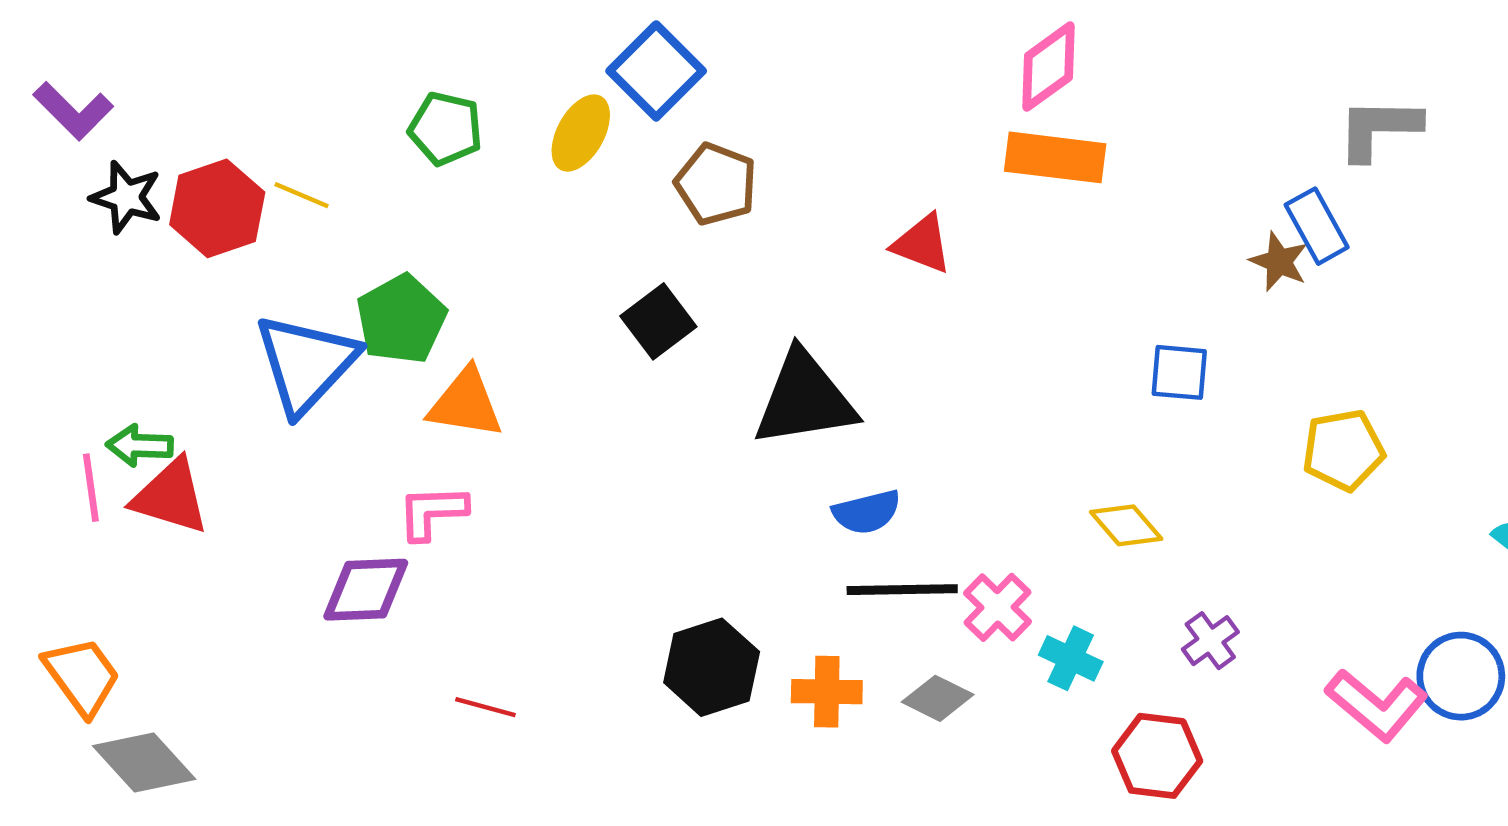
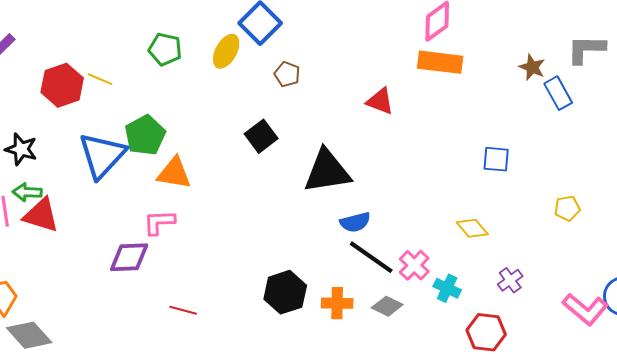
brown pentagon: (716, 184) -> (287, 74), size x0.7
black star: (126, 197) -> (21, 149), moved
brown star: (1279, 262) -> (532, 67), moved
yellow pentagon: (1343, 450) -> (567, 208), moved, size x0.7
black line: (902, 590) -> (371, 257), turned 36

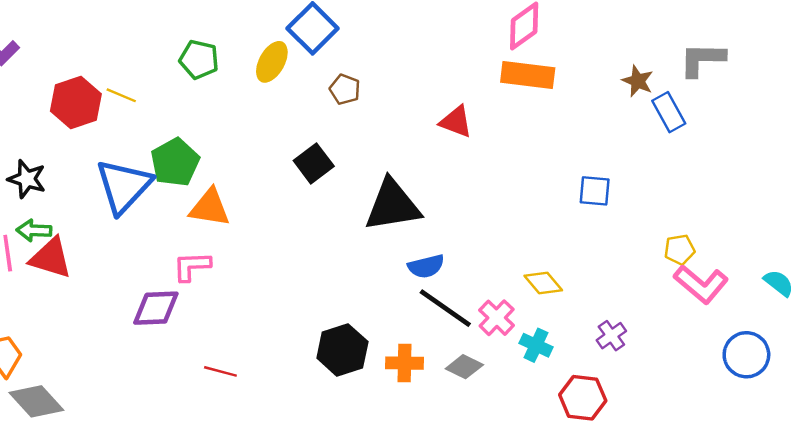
yellow diamond: (472, 228) -> (543, 283), moved
pink L-shape: (585, 309) -> (701, 284), moved

